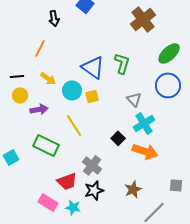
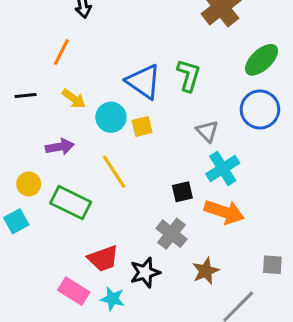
yellow circle: (20, 95) -> (29, 184), moved
black square: (118, 138) -> (182, 192), turned 32
gray cross: (92, 165) -> (171, 234), moved

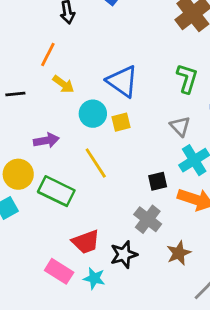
green L-shape: (189, 75) -> (187, 78), moved
yellow arrow: (74, 99) -> (63, 84), moved
yellow circle: (29, 184) -> (18, 174), size x1.4

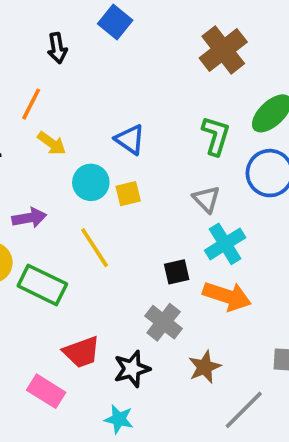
blue triangle: (122, 81) -> (130, 139), size x0.7
cyan star: (94, 278) -> (119, 419), moved

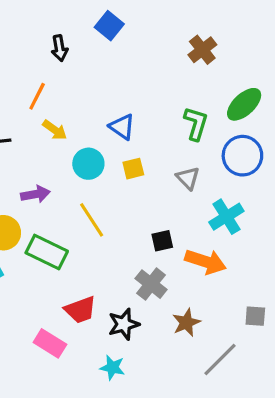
brown cross: (223, 50) -> (202, 50), size x0.7
yellow square: (128, 194) -> (133, 169), moved
cyan cross: (225, 244) -> (226, 217), moved

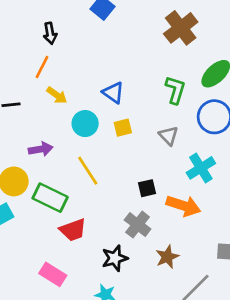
black arrow: (60, 48) -> (50, 33), moved
brown cross: (202, 50) -> (181, 28), size x1.4
red trapezoid: (80, 310) -> (73, 230), moved

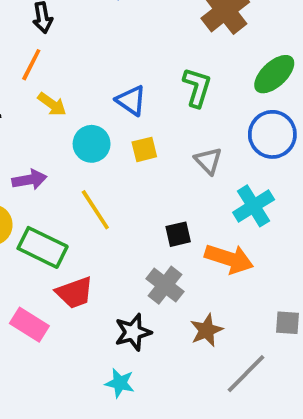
green L-shape: (175, 90) -> (197, 87), moved
pink rectangle: (53, 274) -> (29, 325), moved

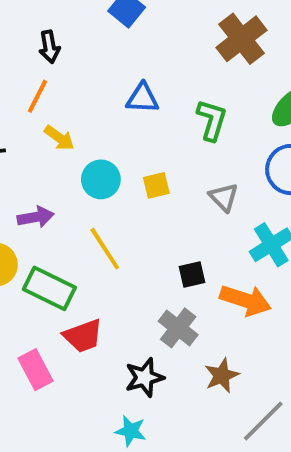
blue triangle: (131, 101) -> (142, 98), moved, turned -32
pink rectangle: (29, 325) -> (36, 370), turned 30

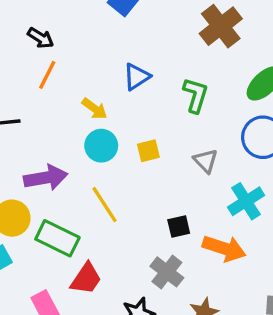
black arrow: (49, 47) -> (41, 38), moved, turned -48
blue triangle: (142, 98) -> (137, 77), turned -36
yellow arrow: (59, 138) -> (94, 109), moved
purple arrow: (36, 217) -> (46, 178), size x1.4
red trapezoid: (83, 336) -> (86, 279), turned -36

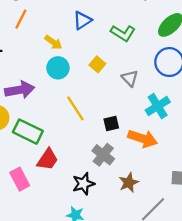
green L-shape: (195, 95) -> (123, 33), turned 105
yellow square: (148, 151) -> (97, 64), moved, turned -35
yellow line: (105, 205) -> (75, 108), moved

